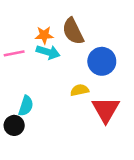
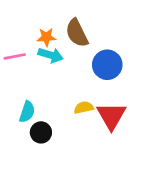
yellow semicircle: (80, 90) -> (84, 108), moved
black circle: (14, 125) -> (41, 132), moved

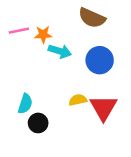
brown semicircle: (77, 33) -> (92, 18), moved, turned -40
cyan arrow: (51, 55) -> (60, 51), moved
pink line: (15, 56) -> (19, 31), moved

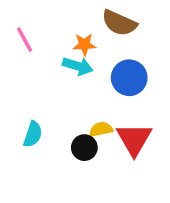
pink line: (19, 31) -> (24, 40), turned 72
orange star: (43, 35) -> (84, 45), moved
black circle: (38, 123) -> (84, 148), moved

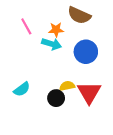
pink line: (24, 40) -> (26, 26), moved
cyan semicircle: (33, 134) -> (22, 89), turned 35

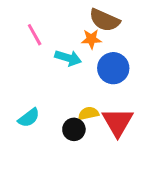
orange star: (56, 30) -> (91, 39), moved

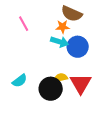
cyan arrow: (68, 58) -> (60, 42), moved
black circle: (74, 129) -> (51, 89), size x1.5

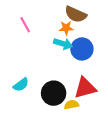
yellow semicircle: (61, 78) -> (71, 105), moved
red triangle: (81, 84) -> (85, 88), turned 45

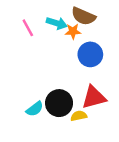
cyan arrow: (63, 44) -> (57, 23), moved
cyan semicircle: (21, 85) -> (35, 109), moved

